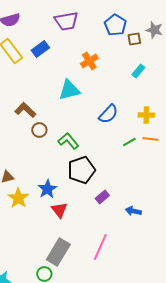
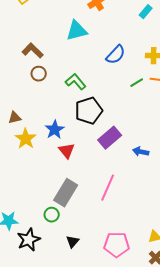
brown circle: (39, 130) -> (39, 74), moved
purple rectangle: (102, 197) -> (110, 138), size x1.6

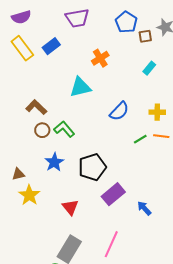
green L-shape: (76, 82) -> (64, 129), moved
blue star: (55, 130) -> (54, 162), moved
blue arrow: (141, 152) -> (144, 208), turned 35

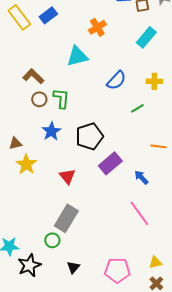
cyan rectangle: (149, 68) -> (146, 37), size x1.5
green L-shape: (64, 129) -> (61, 98), turned 45
orange line: (161, 136) -> (158, 146), moved
pink line: (111, 244) -> (139, 213), moved, turned -60

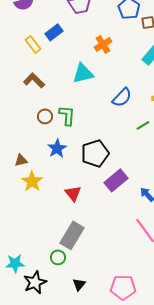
yellow rectangle: (19, 17) -> (33, 44), moved, size x0.7
brown L-shape: (33, 76) -> (34, 80), moved

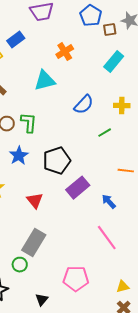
black triangle: (79, 284) -> (42, 300), moved
pink pentagon: (123, 287) -> (76, 279), moved

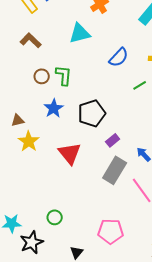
purple rectangle: (78, 188) -> (113, 140), size x0.6
red triangle: (35, 201) -> (70, 153), size x1.4
gray rectangle: (34, 243) -> (115, 170), moved

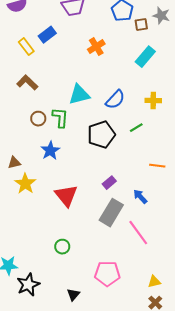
cyan triangle: (80, 33) -> (79, 95), moved
black pentagon: (92, 113) -> (101, 135), moved
green circle: (55, 217) -> (62, 247), moved

